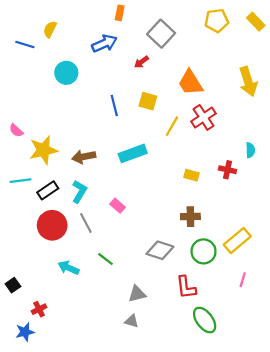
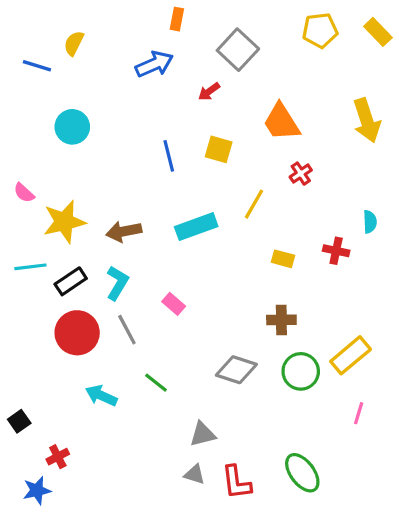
cyan circle: (66, 73) -> (72, 127), moved
red cross: (204, 117) -> (301, 174), size x0.6
yellow line: (172, 126) -> (254, 204), moved
red L-shape: (186, 287) -> (236, 482), moved

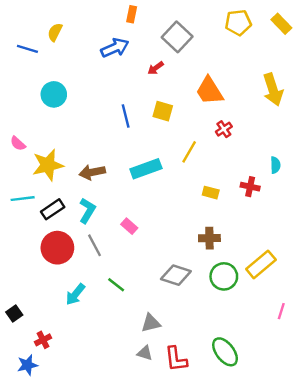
cyan arrow: (101, 396) -> (75, 294), turned -75
pink line: (359, 413) -> (281, 311), moved

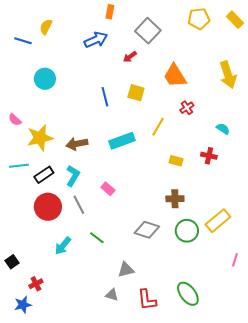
cyan semicircle: (275, 165) -> (223, 129), moved, turned -56
gray triangle: (145, 353) -> (112, 295), moved

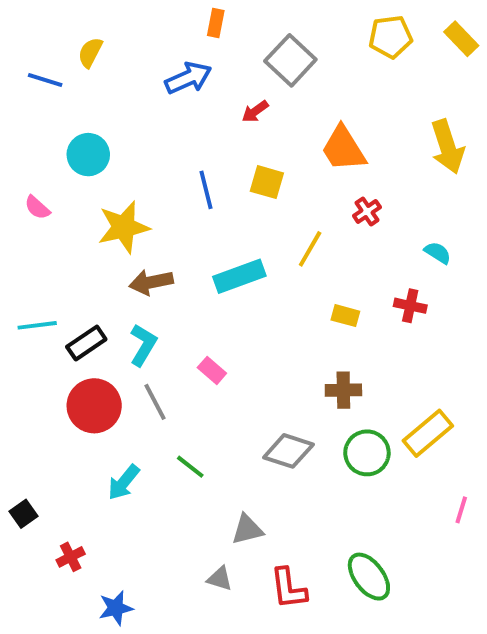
pink semicircle: (15, 120) -> (37, 208), moved
yellow star: (40, 138) -> (124, 227), moved
blue star: (23, 305) -> (116, 608), moved

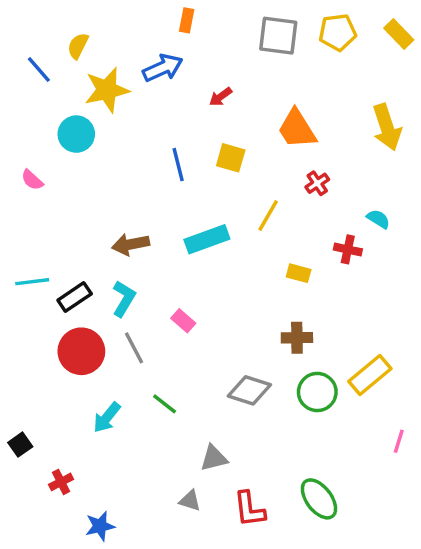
gray square: (290, 60) -> (278, 36), moved, turned -36
blue line: (45, 80) -> (39, 70), turned 32
yellow star: (124, 227) -> (107, 90), moved
red cross: (410, 306) -> (348, 249), moved

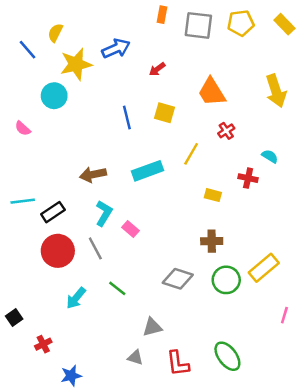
orange rectangle: (187, 20) -> (162, 15), moved
cyan L-shape: (124, 299) -> (104, 213), moved

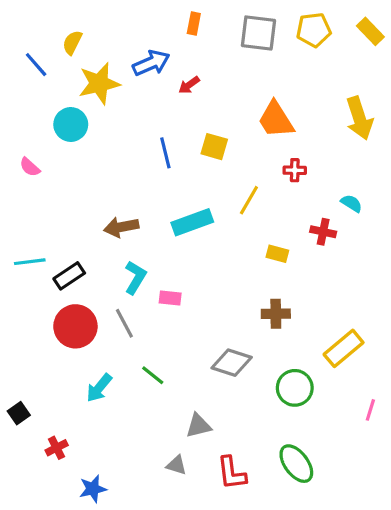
orange rectangle: (162, 15) -> (194, 24), moved
red arrow: (157, 69) -> (189, 85), moved
red cross: (226, 131) -> (295, 170), turned 35
pink rectangle: (131, 229) -> (170, 298), turned -35
green circle: (226, 280) -> (295, 388), moved

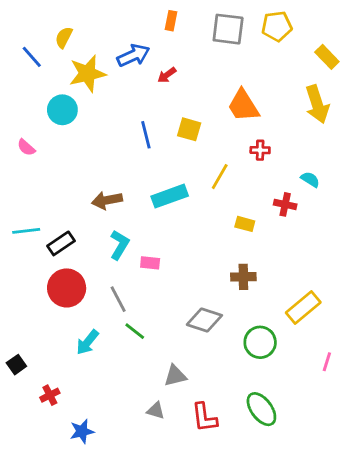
yellow rectangle: (370, 31) -> (327, 57), moved
gray line: (124, 323) -> (118, 299), moved

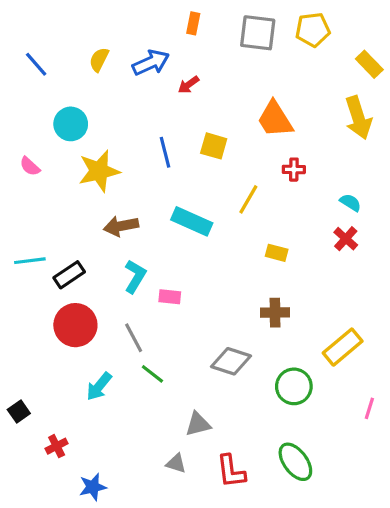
yellow semicircle: (64, 37) -> (99, 60), moved
yellow star: (87, 74) -> (99, 171), moved
cyan rectangle: (170, 196) -> (192, 221), turned 44
red cross: (285, 204) -> (346, 239), moved, turned 30

